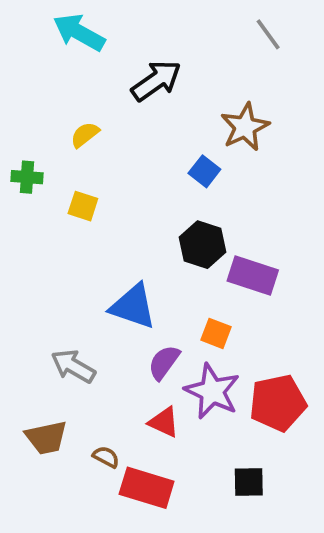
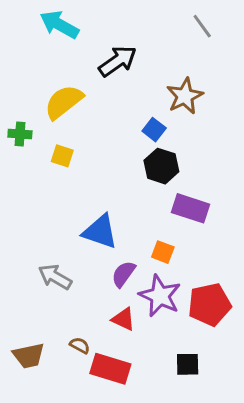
yellow semicircle: (85, 135) -> (64, 102), size x1.8
black hexagon: (203, 245) -> (161, 166), moved
brown trapezoid: (46, 438) -> (29, 356), moved

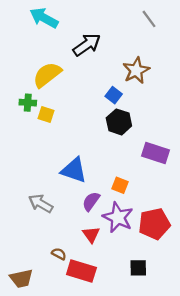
green cross: (20, 134) -> (28, 103), moved
purple rectangle: (191, 208) -> (155, 153), moved
red triangle: (123, 319) -> (91, 235), turned 30
brown trapezoid: (29, 356) -> (21, 279), moved

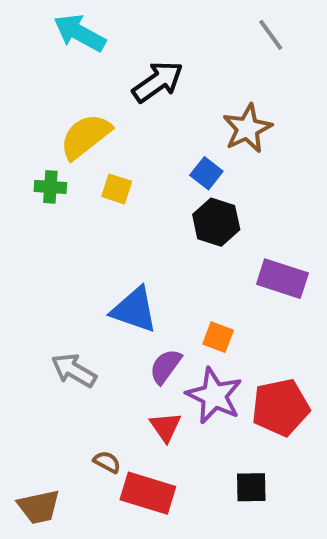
yellow square: (46, 114) -> (117, 189), moved

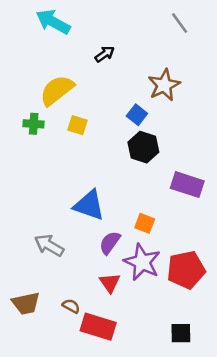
black arrow: (158, 82) -> (105, 54), size x0.6
black square: (251, 487) -> (181, 333), moved
brown trapezoid: (39, 507) -> (26, 303), moved

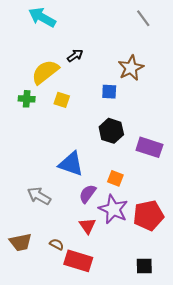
black arrow: (105, 54) -> (75, 55), moved
blue square: (137, 115) -> (109, 92), turned -35
black hexagon: (143, 147) -> (111, 131), moved

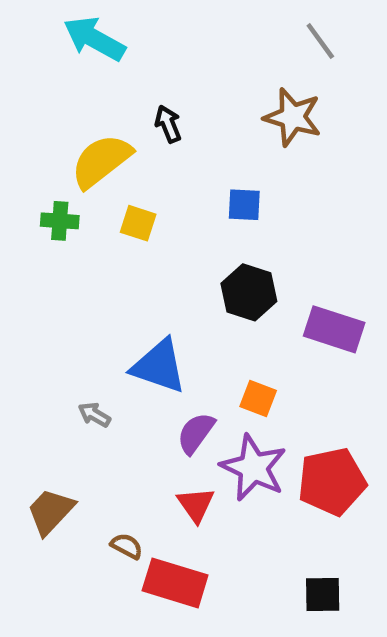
black arrow: (75, 55) -> (168, 124), turned -77
brown star: (131, 68) -> (293, 117), moved, turned -30
gray arrow: (39, 196) -> (94, 415), moved, size x0.6
brown trapezoid: (20, 242) -> (51, 511), moved, turned 145

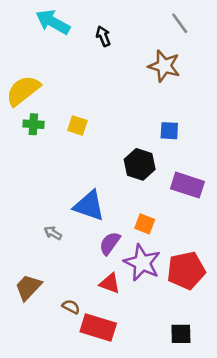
black arrow: (168, 124) -> (103, 36), moved
yellow semicircle: (101, 161) -> (23, 91), moved
blue square: (244, 205) -> (169, 131), moved
red triangle: (196, 505) -> (110, 283), turned -35

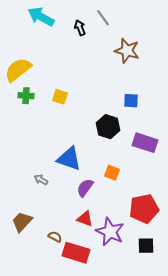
gray line: (180, 23) -> (103, 18), moved
purple star: (142, 263) -> (110, 232), moved
black square: (181, 334) -> (146, 246), moved

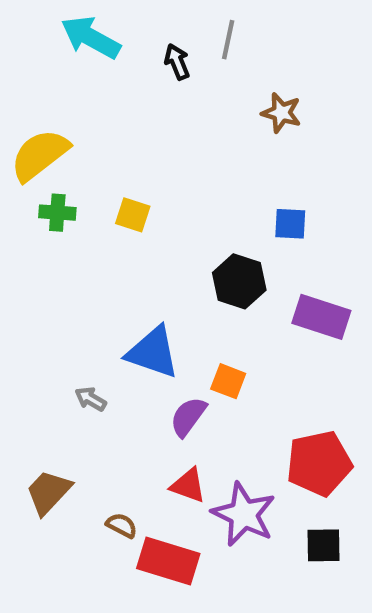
gray line: (103, 18) -> (228, 40), turned 48
brown star: (127, 51) -> (281, 113), size x0.7
orange square: (112, 173) -> (228, 381), moved

